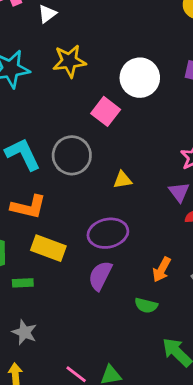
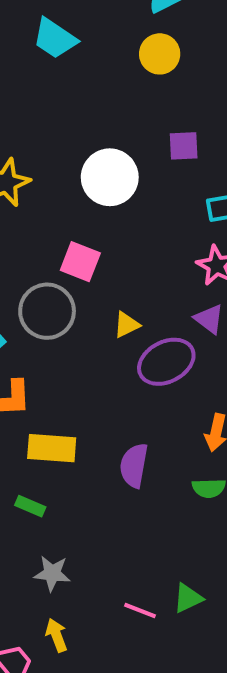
pink square: (106, 111) -> (80, 262), moved
purple ellipse: (108, 233) -> (166, 362), moved
green rectangle: (23, 283) -> (30, 506), turned 42

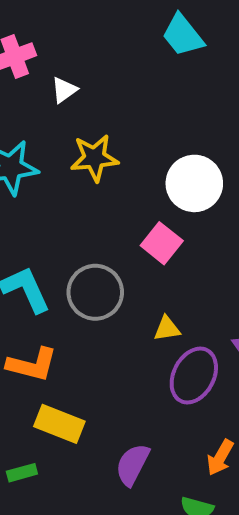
pink square: (80, 262) -> (162, 243), moved
purple ellipse: (166, 362) -> (194, 375), turned -52
green rectangle: (30, 506) -> (22, 473), turned -56

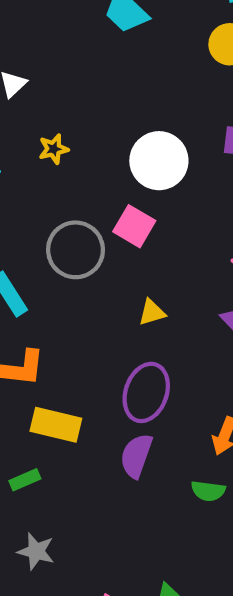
yellow star: (94, 158) -> (54, 149), size x0.6
gray circle: (95, 292) -> (76, 250), moved
purple ellipse: (194, 375) -> (146, 392), moved

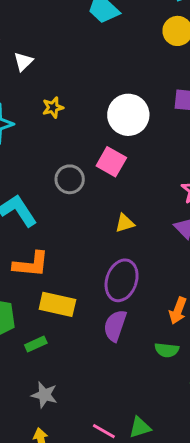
gray circle: (76, 250) -> (70, 179), size x0.7

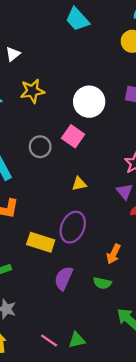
yellow star: (53, 107) -> (32, 91), size x1.5
yellow rectangle: (57, 304) -> (41, 242), moved
purple semicircle: (115, 326) -> (64, 278), moved

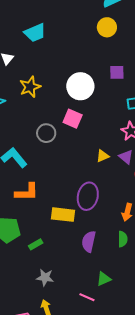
cyan trapezoid: (77, 19) -> (35, 33), moved, turned -60
yellow triangle: (79, 184) -> (103, 156), moved
green semicircle: (102, 283) -> (123, 239), turned -91
green triangle: (77, 340) -> (104, 279), moved

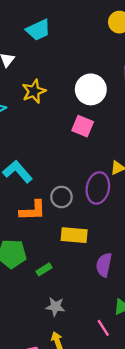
gray circle: (46, 133) -> (61, 197), moved
purple ellipse: (88, 196) -> (98, 188), moved
pink line: (87, 297) -> (103, 328), turned 35

